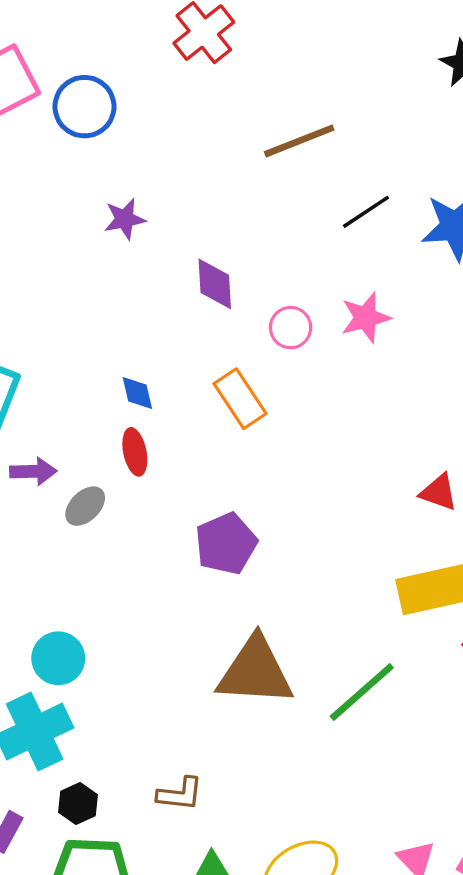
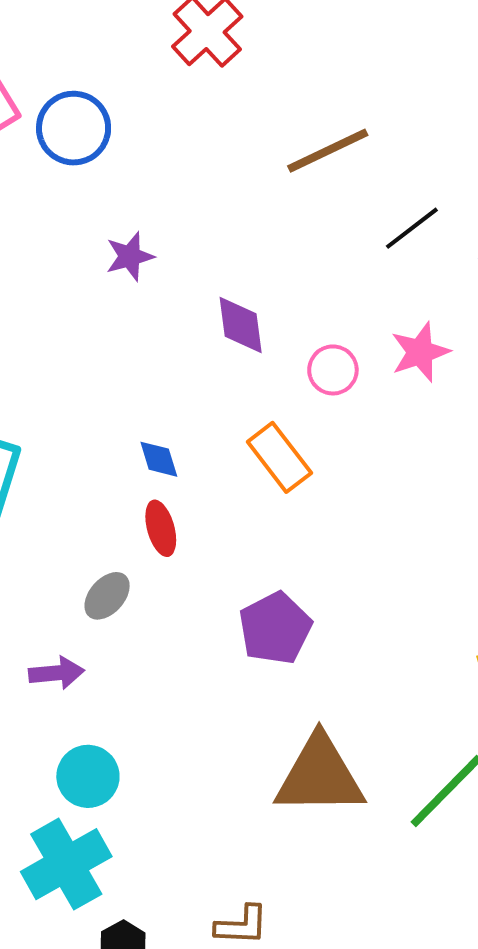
purple arrow: (33, 471) -> (56, 673), moved

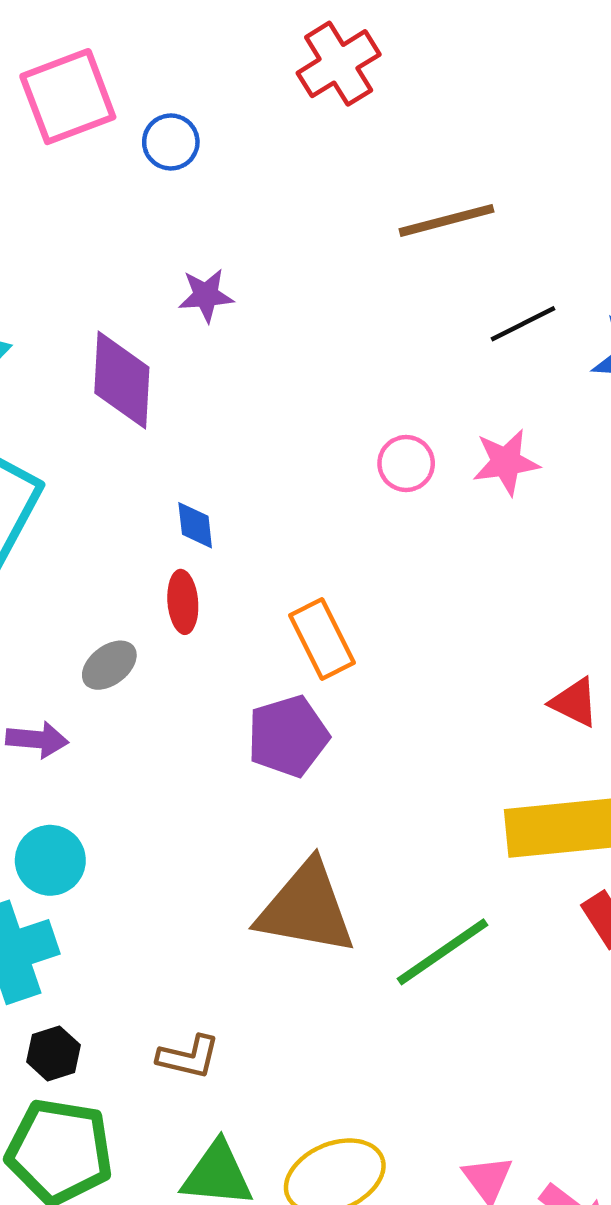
blue circle: (74, 128) -> (171, 142), size x0.7
purple diamond: (241, 325) -> (122, 380), moved, size x1.4
orange rectangle: (279, 457) -> (322, 639), moved

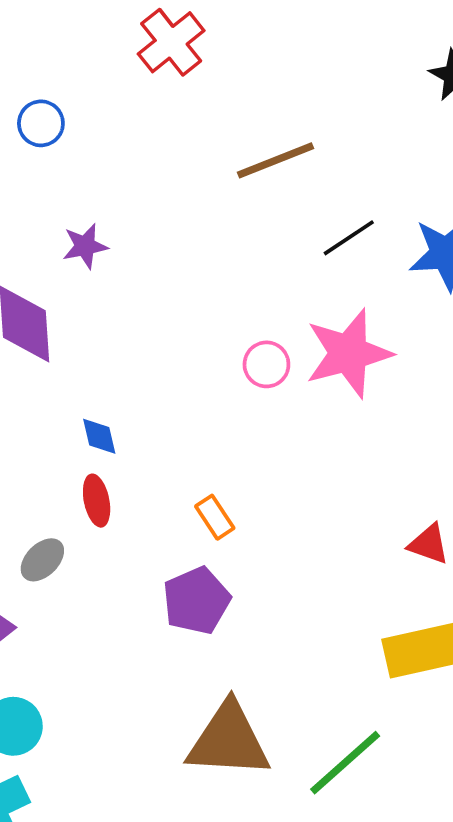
pink star: (506, 462) -> (349, 353), size x1.6
orange rectangle: (322, 639) -> (215, 517), size x0.7

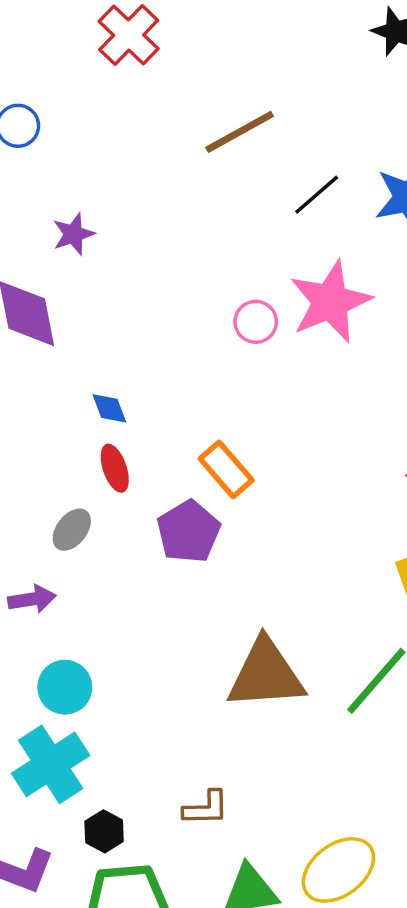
orange rectangle: (215, 517) -> (226, 469), size x1.4
purple pentagon: (196, 601) -> (188, 532), moved

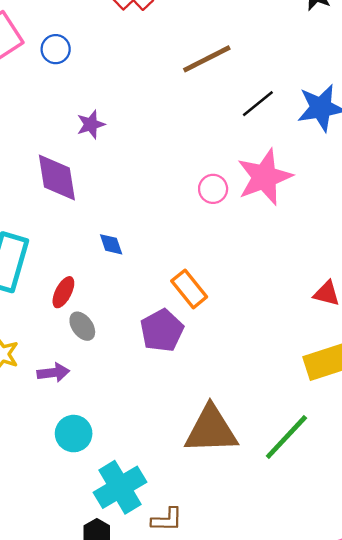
red ellipse: (115, 468) -> (63, 292), moved, turned 44
gray ellipse: (72, 530) -> (82, 326), turned -76
cyan cross: (51, 764) -> (120, 487), moved

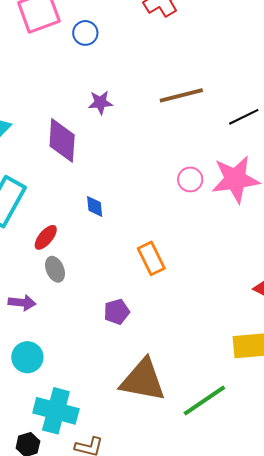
brown line: (207, 59) -> (181, 95), moved
purple pentagon: (162, 330) -> (117, 312), moved, size x0.7
cyan cross: (120, 487) -> (56, 411), turned 33

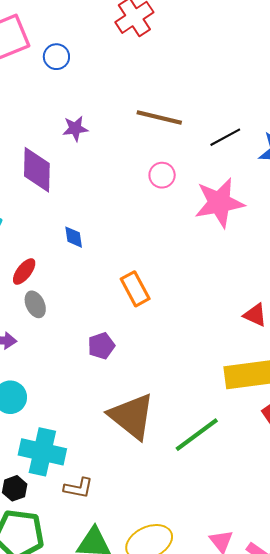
brown line: (181, 95) -> (159, 118), turned 30
pink circle: (190, 179) -> (162, 175), moved
brown triangle: (143, 380) -> (132, 416), turned 30

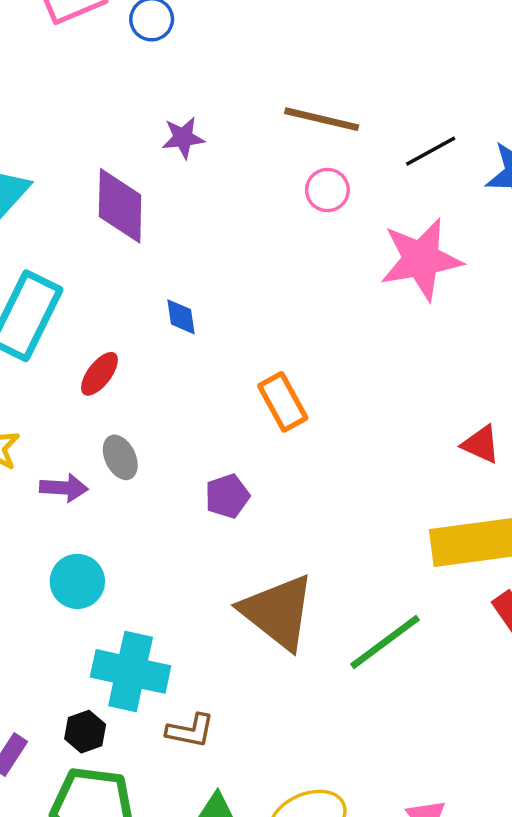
pink circle: (162, 175) -> (327, 190), moved
gray ellipse: (35, 304) -> (120, 457), moved

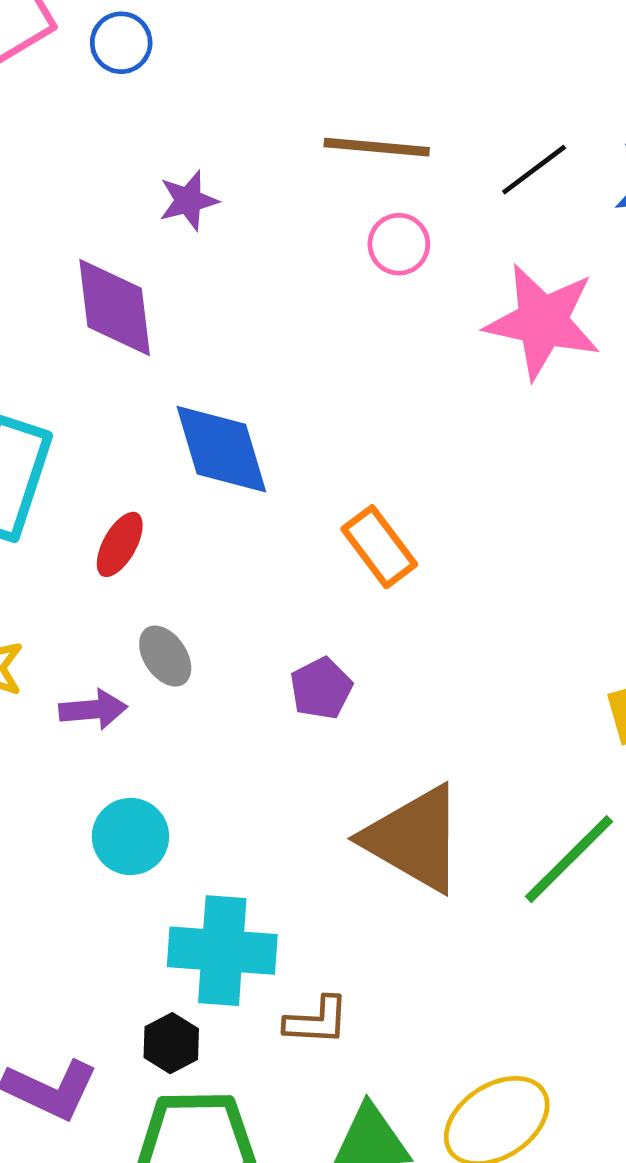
pink star: (421, 259) -> (543, 321), turned 30
blue diamond: (181, 317) -> (221, 449), size x2.0

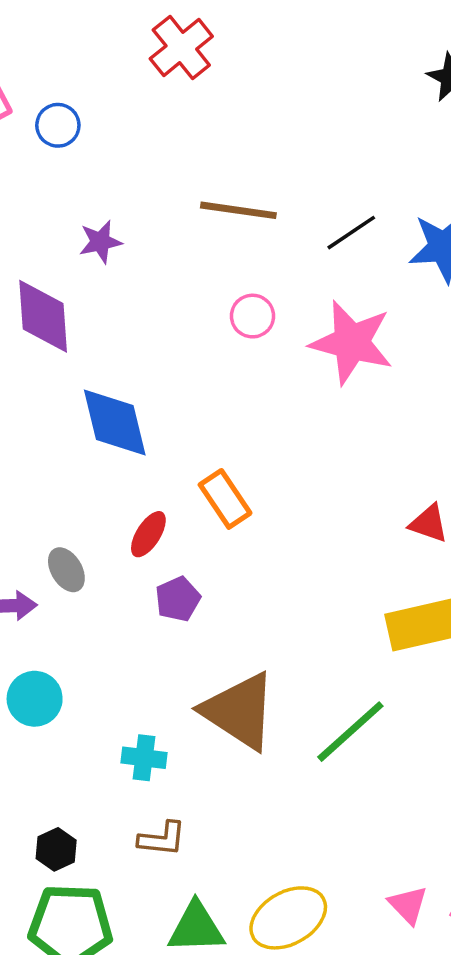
pink circle: (399, 244) -> (252, 316), moved
red ellipse: (120, 544) -> (148, 534), moved
cyan cross: (222, 951) -> (144, 758), moved, size x0.6

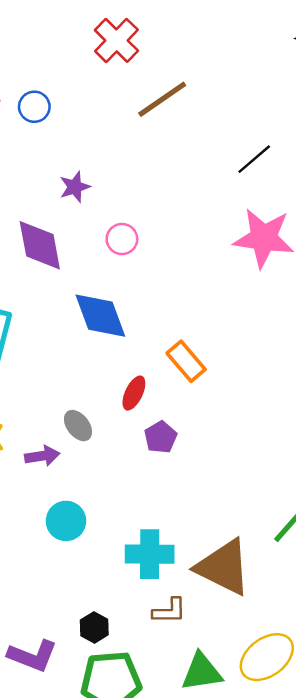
brown line: (238, 210) -> (162, 99), moved, turned -36
pink circle: (252, 316) -> (122, 239), moved
brown triangle: (239, 711) -> (223, 567), moved
cyan cross: (144, 758) -> (150, 554), size x1.5

